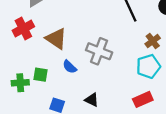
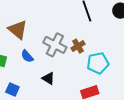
brown cross: (153, 41) -> (78, 46), moved
black triangle: (92, 100) -> (48, 78), moved

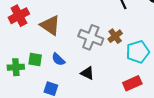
blue semicircle: (27, 56) -> (58, 59), moved

